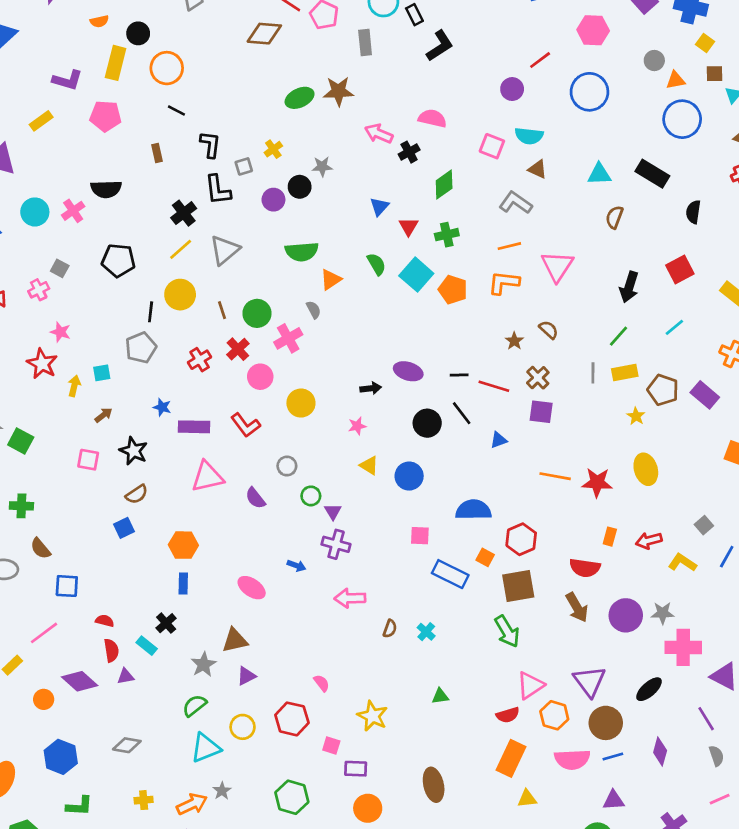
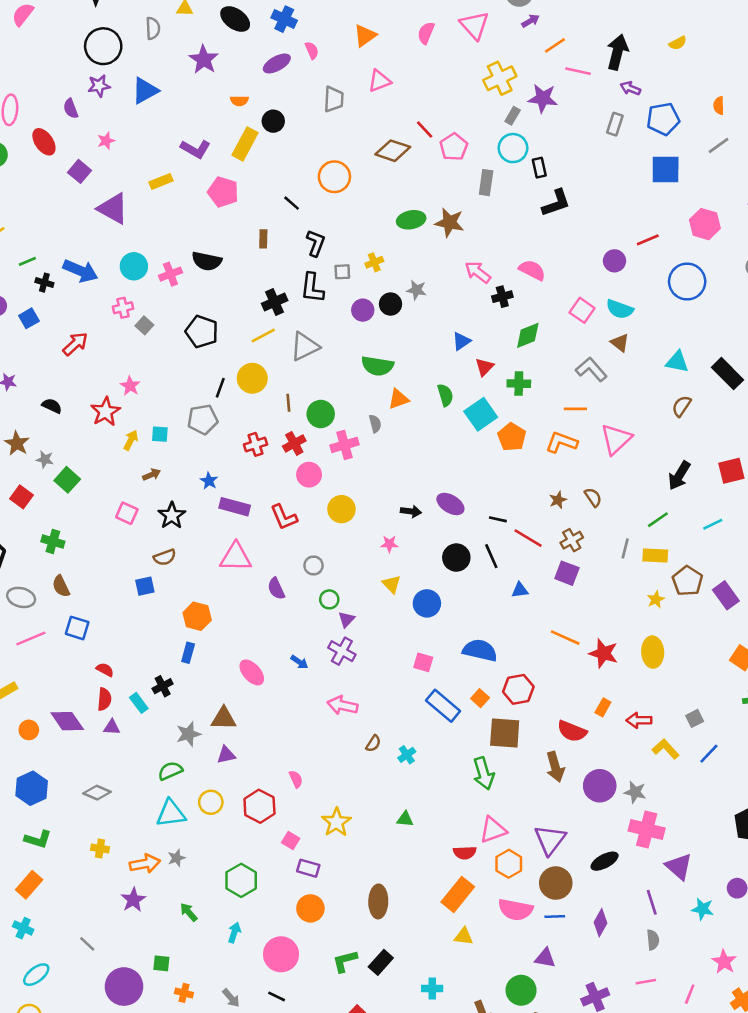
orange circle: (167, 68) -> (334, 177), moved
pink cross: (39, 290) -> (123, 308), moved
pink line: (44, 633) -> (31, 639), moved

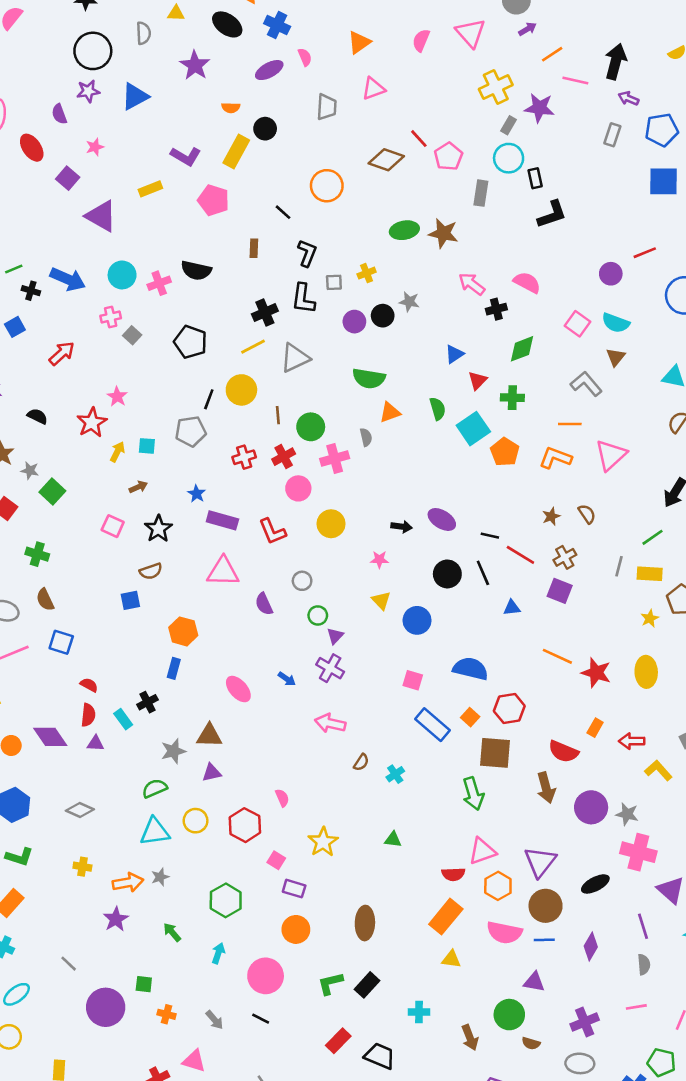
brown triangle: (620, 343) -> (616, 357), turned 30

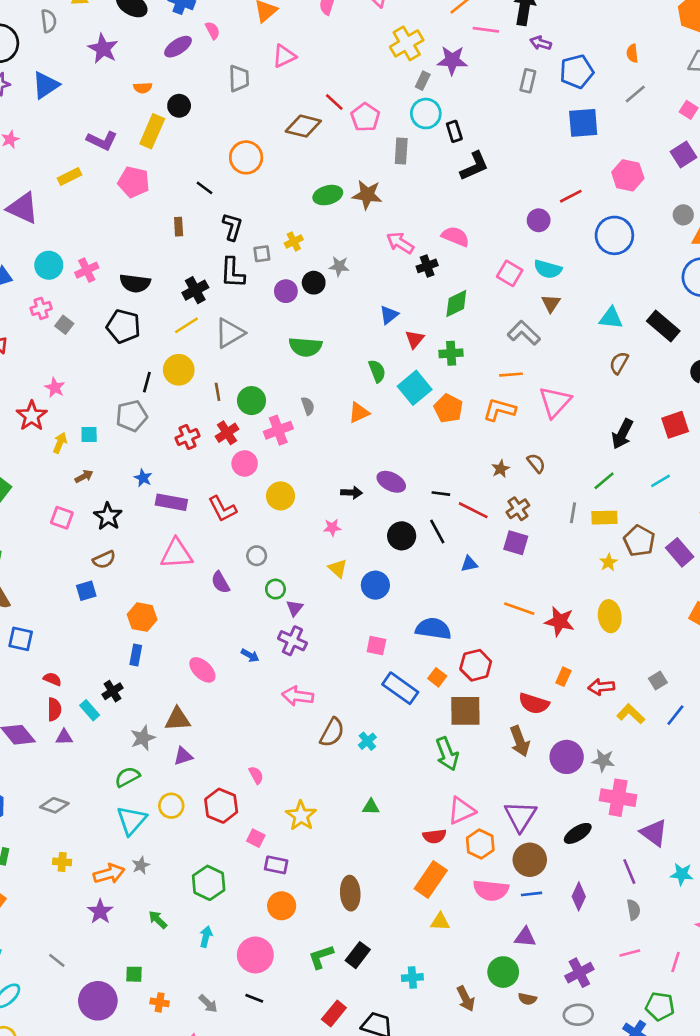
black semicircle: (196, 270) -> (135, 283), moved
orange triangle: (390, 412) -> (359, 413), moved
brown semicircle: (361, 762) -> (332, 732), size x1.6
cyan triangle: (155, 832) -> (131, 820), turned -36

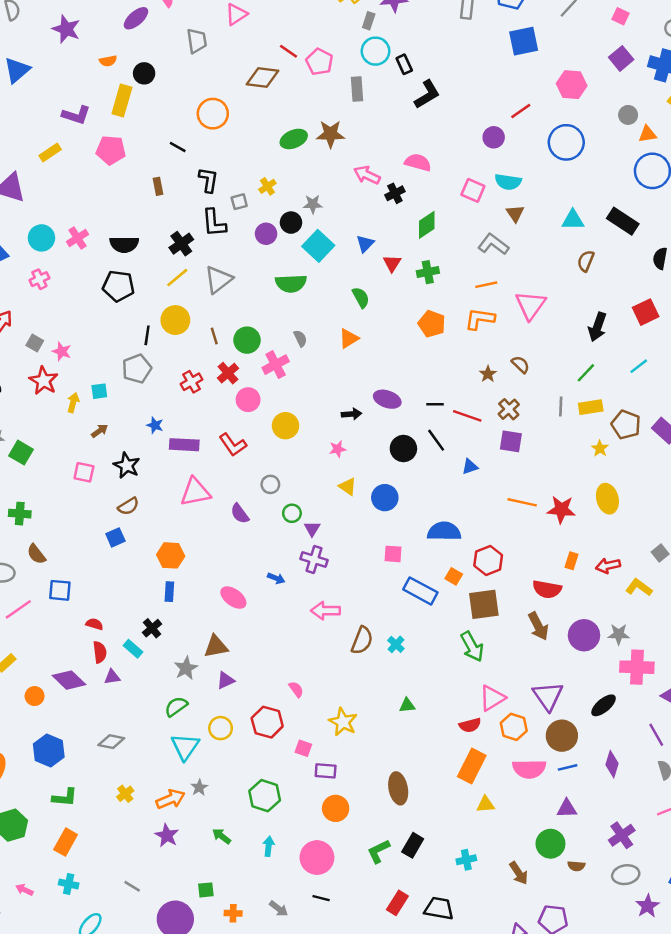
gray square: (64, 325) -> (35, 343), moved
cyan square: (415, 388) -> (318, 246), moved
yellow cross: (62, 862) -> (125, 794), turned -35

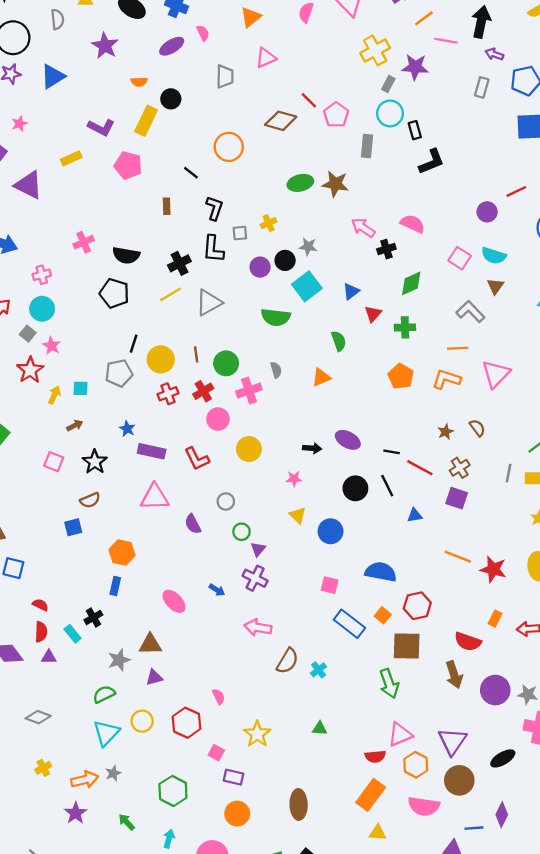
cyan circle: (41, 238) -> (42, 309), moved
yellow circle: (175, 320) -> (161, 359), moved
blue line: (568, 767) -> (474, 828), moved

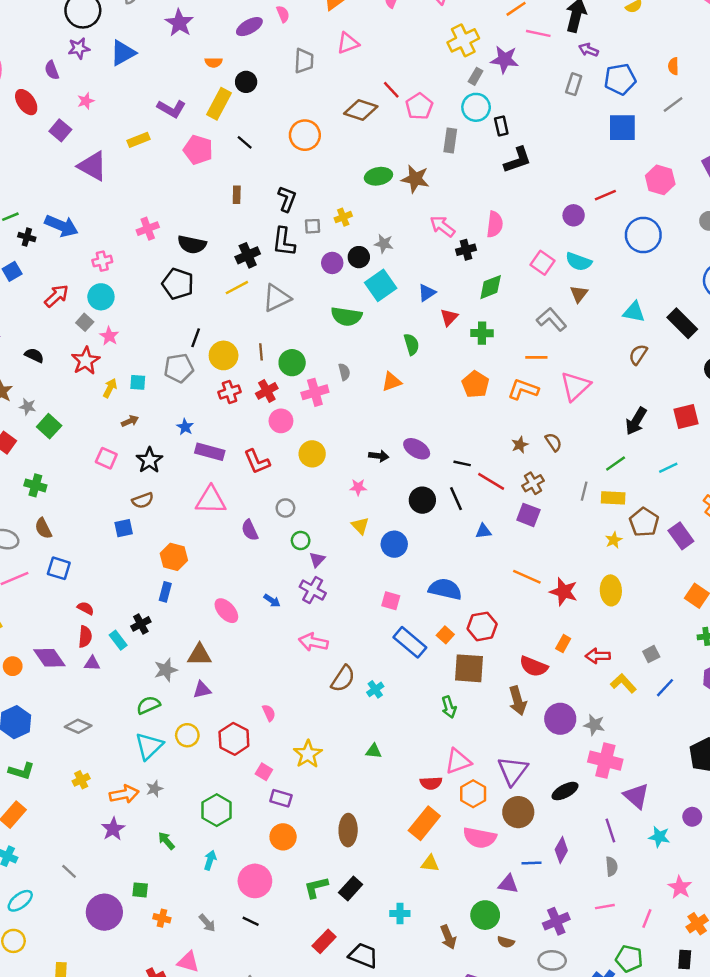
black line: (191, 173) -> (245, 142), moved
pink semicircle: (413, 224) -> (495, 224), turned 70
green arrow: (389, 684) -> (449, 707), size x0.7

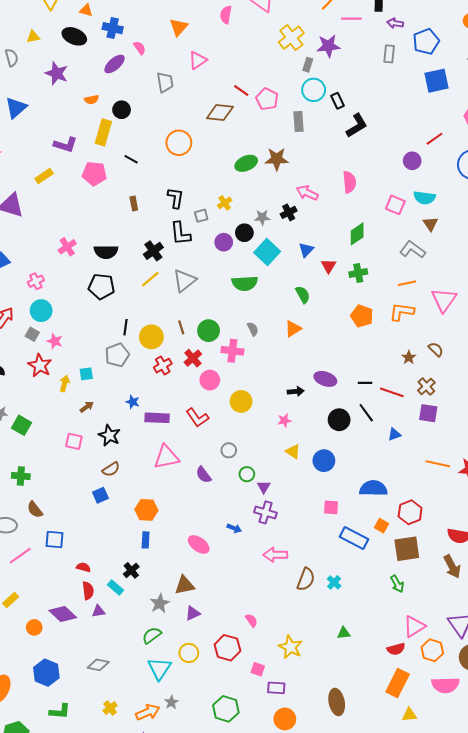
black cross: (466, 250) -> (289, 212), moved
pink cross: (315, 392) -> (232, 351), turned 35

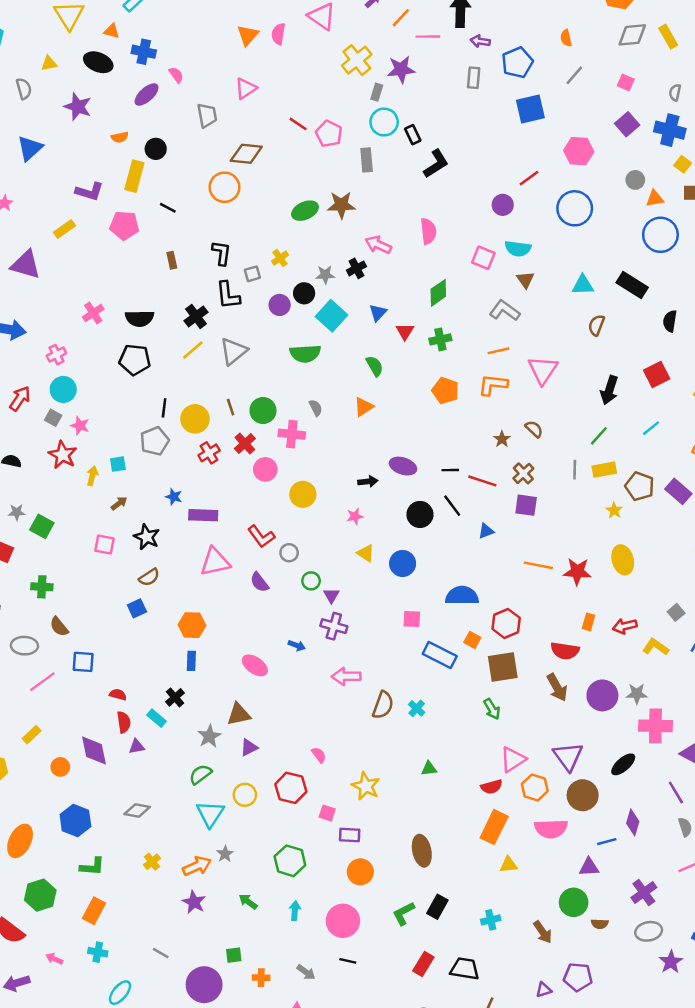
orange triangle: (179, 27) -> (248, 35), moved
brown diamond: (220, 112) -> (246, 154), moved
red L-shape: (197, 418) -> (261, 536), moved
purple diamond: (63, 614) -> (94, 750), turned 36

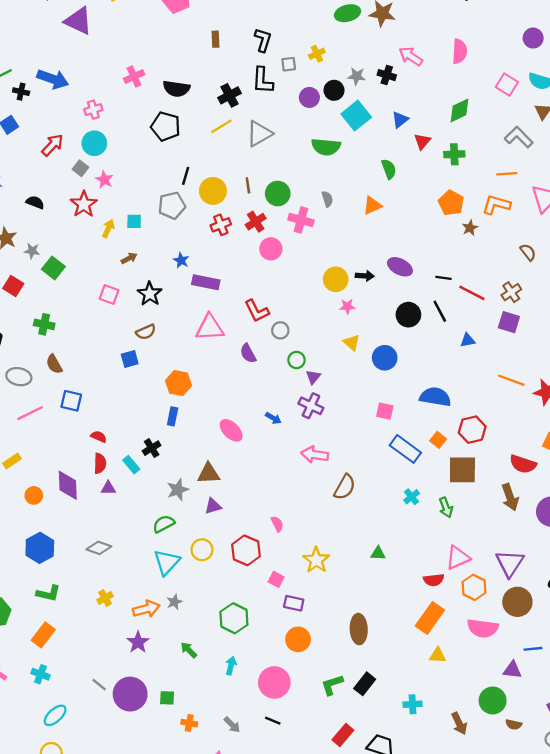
black cross: (356, 268) -> (387, 75), turned 36
brown star: (502, 439) -> (470, 228), moved
yellow circle: (303, 494) -> (336, 279), moved
cyan cross: (417, 708) -> (412, 497), moved
purple circle: (204, 985) -> (130, 694), moved

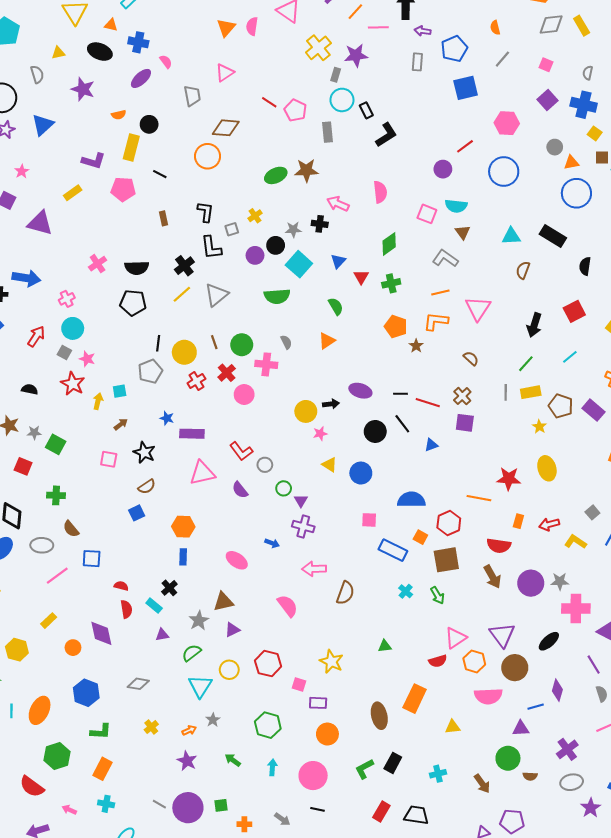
orange line: (511, 380) -> (479, 498), moved
purple triangle: (108, 488) -> (162, 635), moved
pink semicircle: (277, 524) -> (288, 606), moved, size x1.6
orange arrow: (146, 609) -> (189, 730), size x0.6
orange rectangle: (430, 618) -> (415, 699), moved

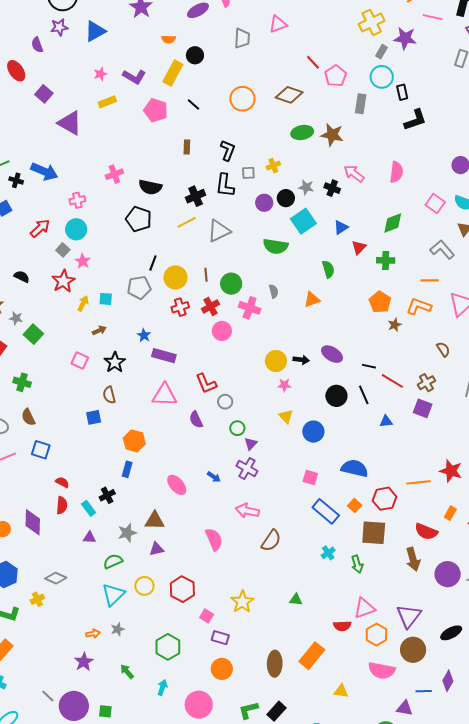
brown diamond: (226, 128) -> (289, 95), moved
pink star: (22, 171) -> (100, 74), moved
brown semicircle: (147, 487) -> (109, 395), turned 96
orange line: (479, 498) -> (418, 482), turned -30
yellow cross: (151, 727) -> (37, 599), moved

